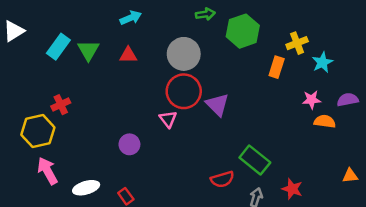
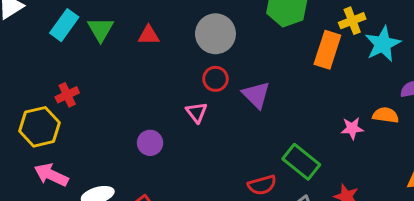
cyan star: (322, 62) -> (383, 44), size x1.4
orange rectangle: (277, 67) -> (327, 50), size x1.4
red circle: (184, 91) -> (215, 79), size x0.6
pink star: (311, 100) -> (352, 128), moved
pink arrow: (47, 171) -> (51, 175), turned -36

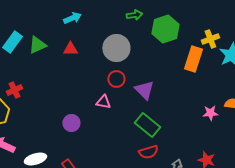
green triangle: (101, 29) -> (37, 45), turned 36
pink triangle: (197, 112) -> (103, 102), turned -42
green rectangle: (301, 162) -> (147, 125), moved

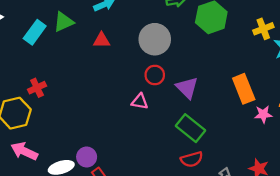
green triangle: (37, 45) -> (64, 22), moved
orange rectangle: (193, 59) -> (244, 89), moved, turned -40
purple circle: (71, 123) -> (87, 157), moved

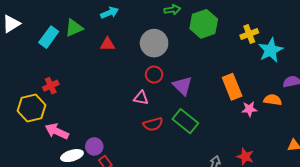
pink arrow: (24, 151) -> (57, 131), moved
red semicircle: (192, 159) -> (153, 124), moved

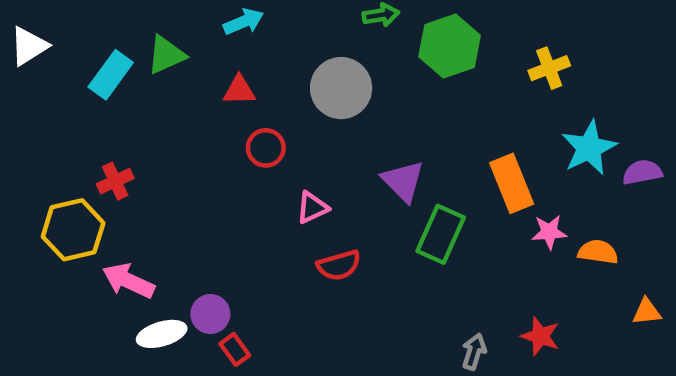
cyan star: (271, 50) -> (589, 148), moved
red circle: (154, 75) -> (266, 148), moved
pink triangle: (141, 98) -> (312, 208), turned -35
orange semicircle: (273, 100) -> (598, 252), moved
green rectangle: (185, 121) -> (441, 234), moved, turned 75

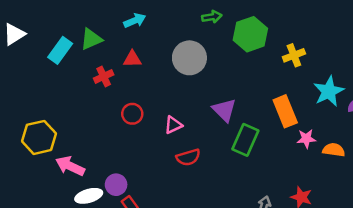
yellow cross: (549, 68) -> (294, 55), moved
red circle: (266, 148) -> (132, 114), moved
red cross: (115, 181) -> (104, 76), moved

